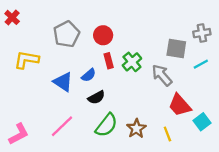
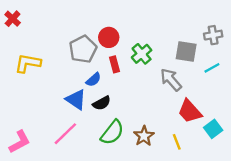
gray pentagon: (66, 34) -> (83, 49), moved
green cross: (132, 62) -> (142, 54), moved
blue triangle: (63, 82) -> (76, 100), moved

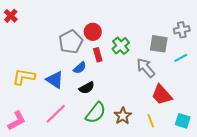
yellow L-shape: (28, 63) -> (24, 77), moved
blue triangle: (76, 100) -> (55, 80), moved
cyan square: (213, 129) -> (183, 121), moved, turned -35

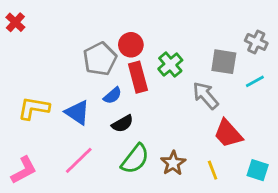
gray cross: (182, 30) -> (256, 42), turned 35
red rectangle: (98, 55) -> (138, 77), size x1.5

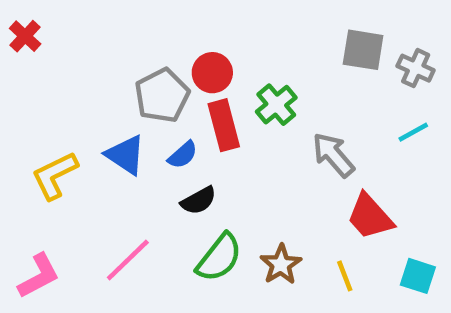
gray square: (224, 62) -> (363, 50), moved
yellow L-shape: (34, 108) -> (55, 175), turned -36
blue triangle: (77, 112) -> (126, 155), moved

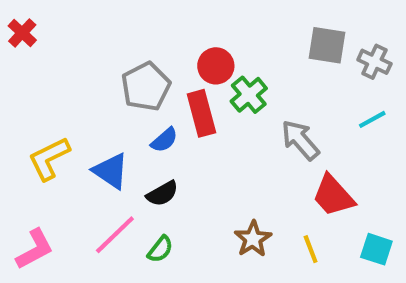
red circle: (212, 73) -> (216, 66), moved
blue triangle: (126, 155) -> (111, 171), moved
black semicircle: (199, 201) -> (162, 194), moved
green semicircle: (219, 258) -> (160, 249), moved, size x0.6

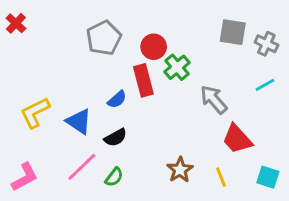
gray pentagon: (146, 86) -> (104, 38), moved

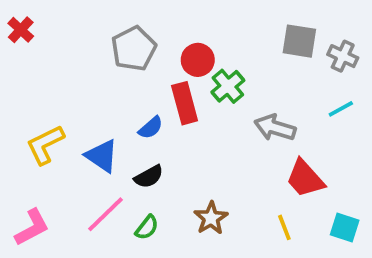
gray arrow: (214, 99) -> (275, 128), turned -32
brown star: (180, 170) -> (211, 218), moved

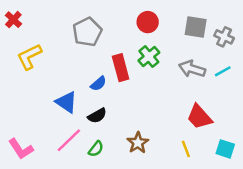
red circle: (198, 60) -> (148, 22), moved
gray arrow: (275, 128) -> (192, 69), moved
yellow L-shape: (45, 145) -> (29, 57), moved
pink L-shape: (32, 227) -> (21, 149), turned 85

